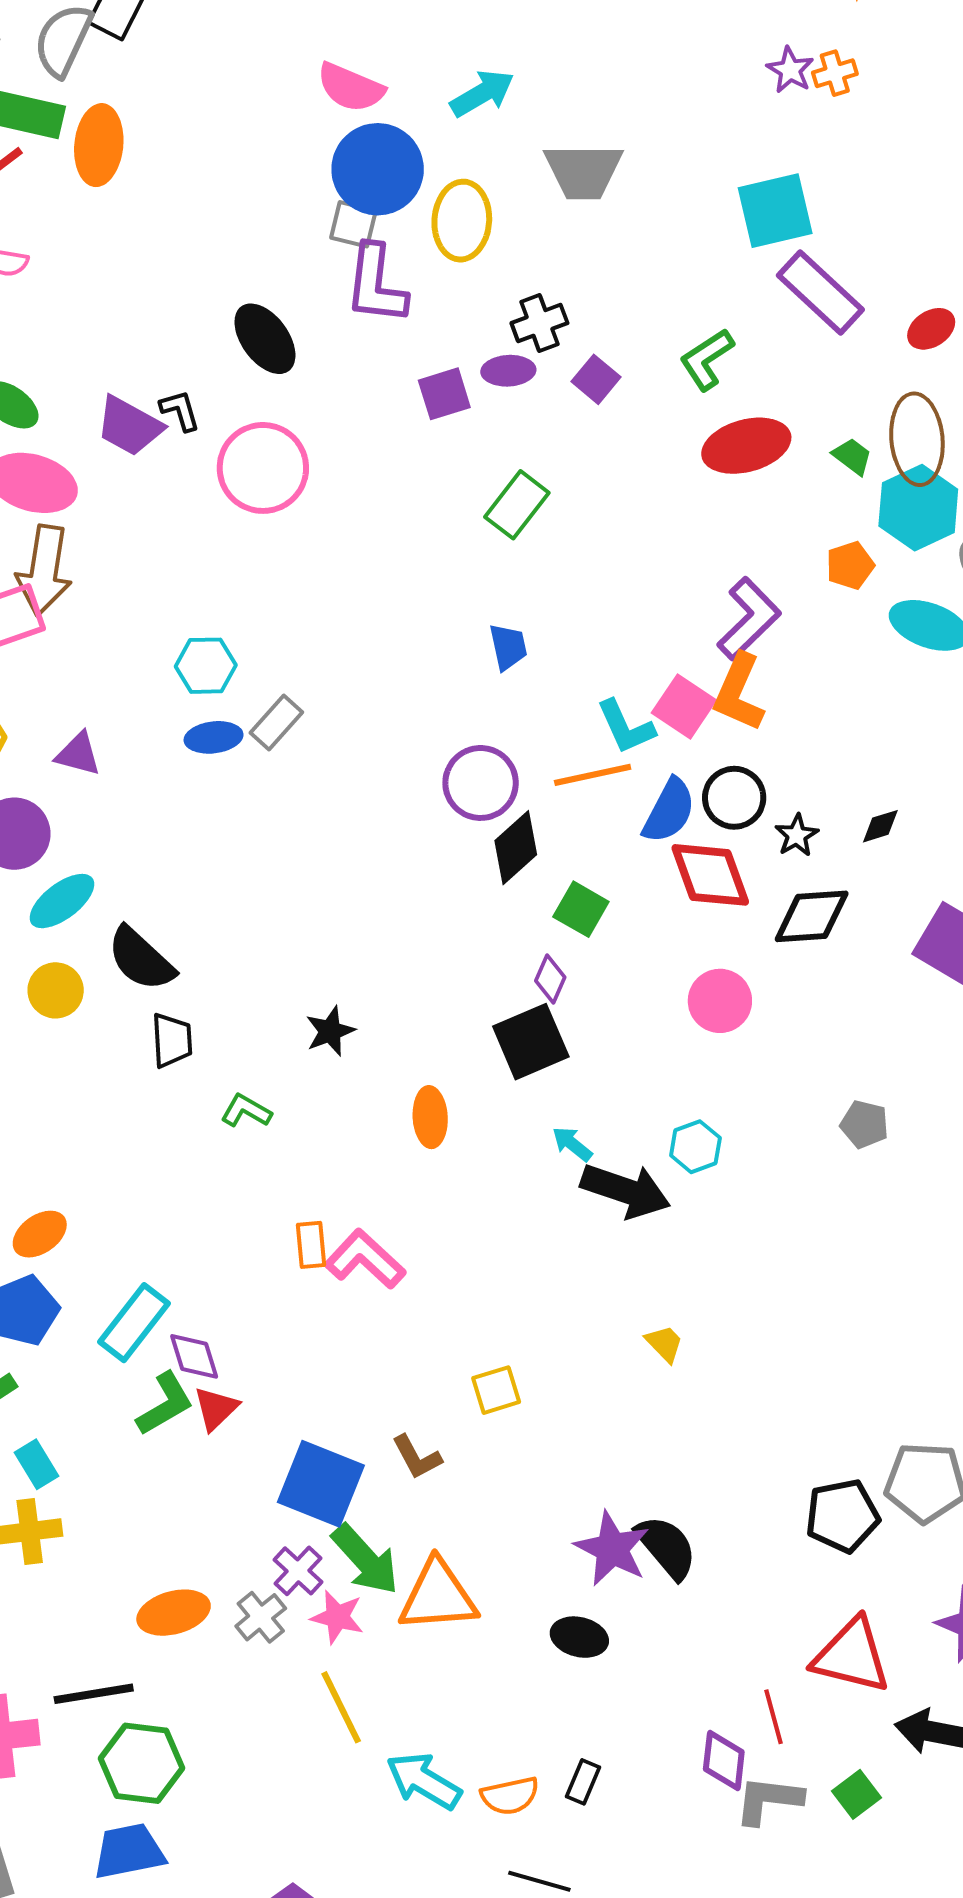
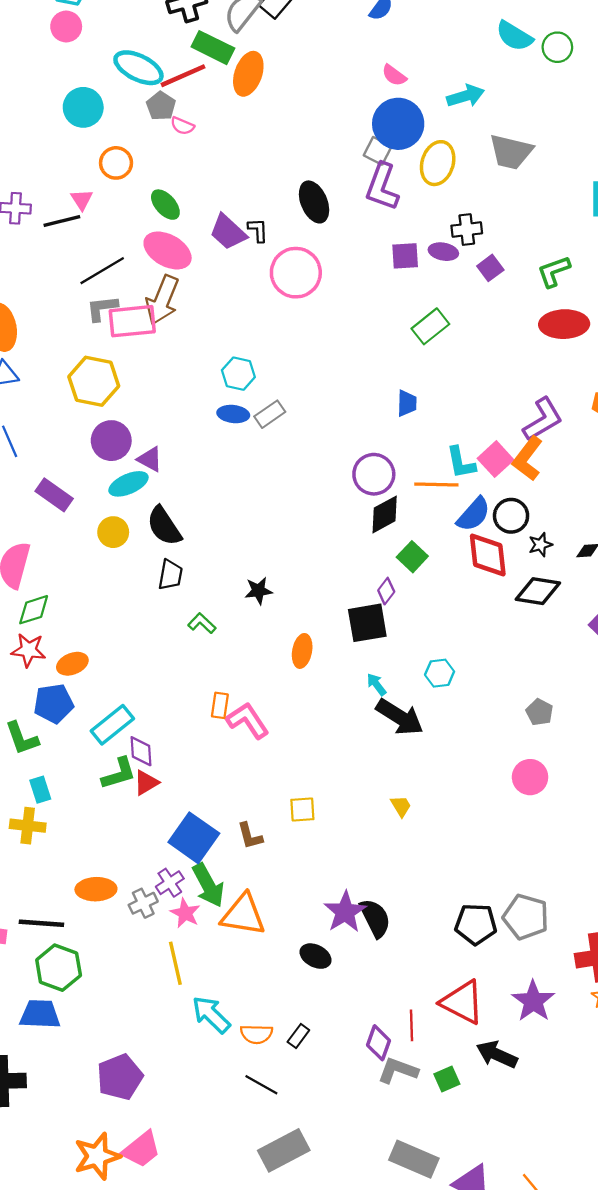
pink semicircle: (351, 87) -> (394, 75), size x0.7
purple triangle: (78, 754) -> (150, 459), moved
pink circle: (720, 1001) -> (530, 777), moved
cyan hexagon: (695, 1147) -> (440, 673), moved

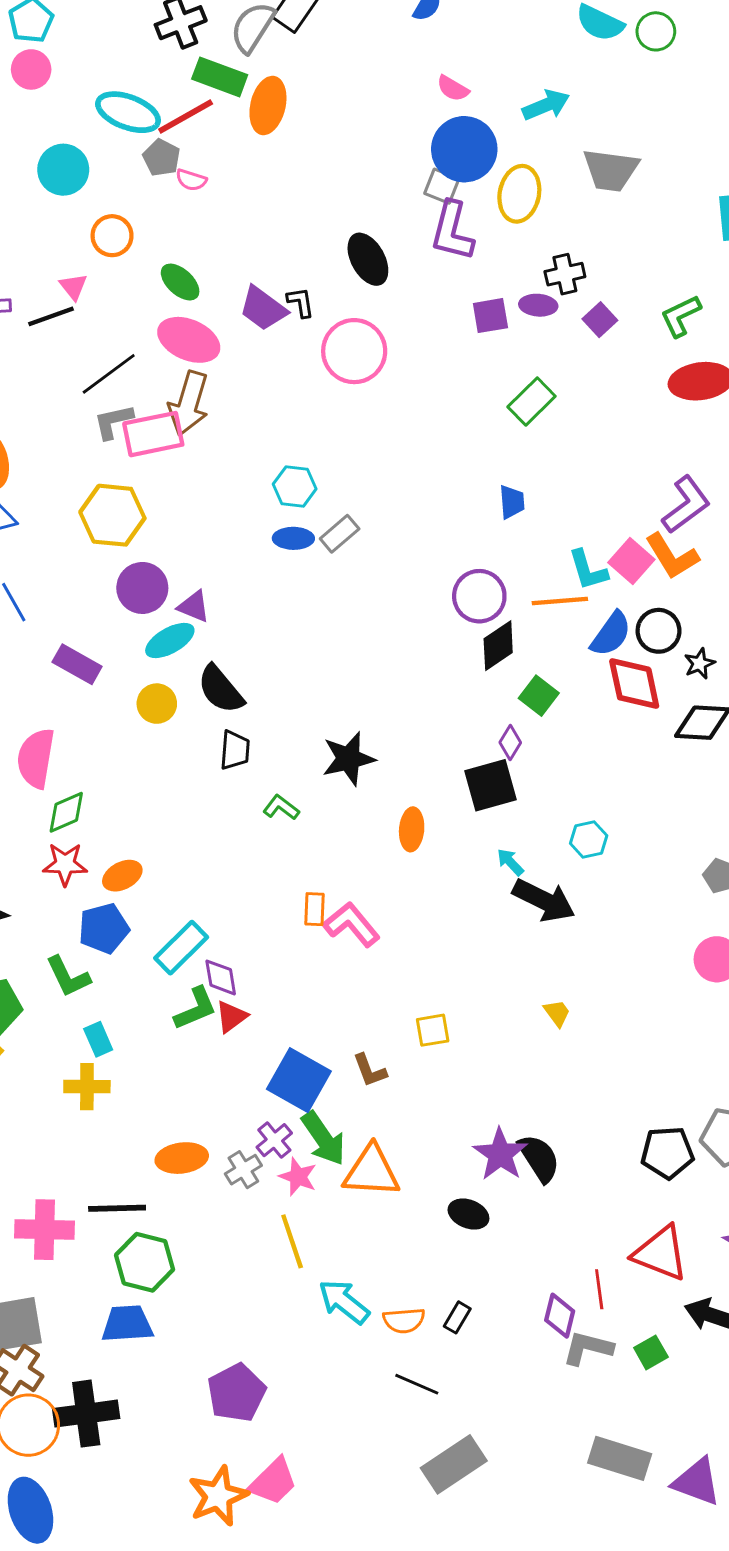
orange L-shape: (528, 459) -> (672, 556), turned -63
black star: (259, 591) -> (349, 759), size x1.5

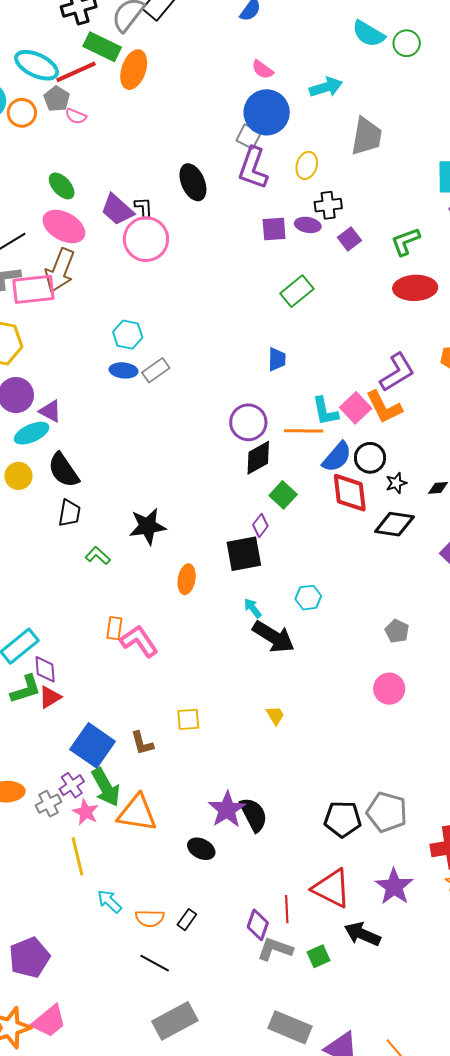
gray trapezoid: (611, 170) -> (366, 136), turned -93
yellow ellipse: (519, 194) -> (307, 165), moved, size x0.7
orange circle: (112, 236) -> (22, 113), moved
pink circle: (354, 351) -> (146, 239), moved
cyan arrow: (344, 1302) -> (109, 901), size x0.7

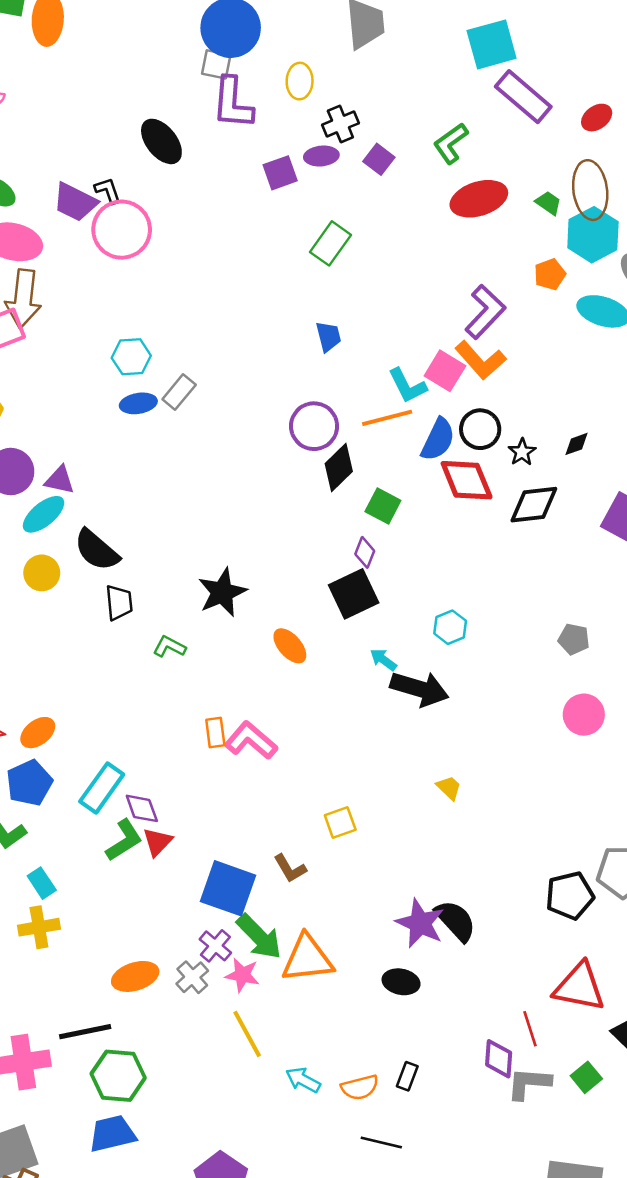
orange ellipse: (187, 579) -> (290, 646), turned -36

